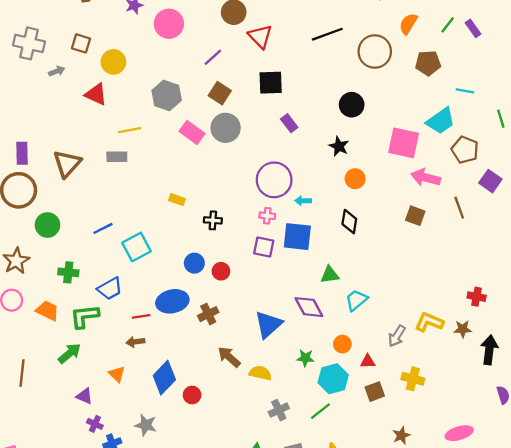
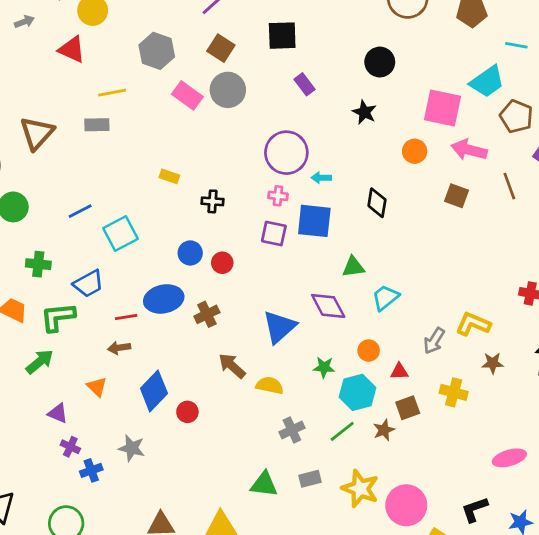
orange circle: (355, 179) -> (415, 151), moved
brown star: (463, 329) -> (493, 363), moved
brown star: (401, 435) -> (384, 430), moved

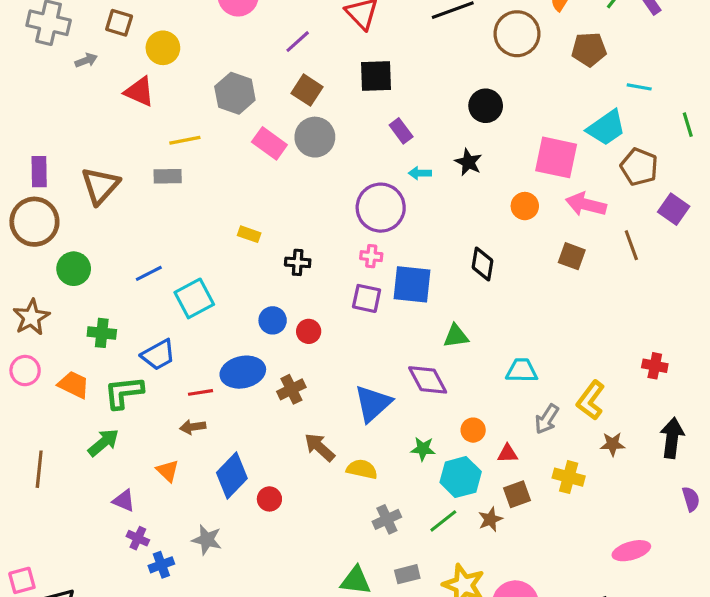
cyan arrow: (321, 178) -> (420, 173), moved
cyan trapezoid: (385, 298) -> (522, 371), moved, turned 40
yellow L-shape: (473, 324) -> (591, 400), turned -76

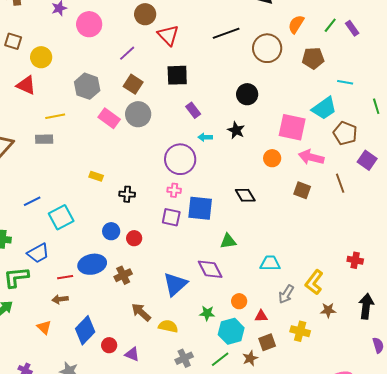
black diamond: (483, 264) -> (245, 195), turned -40
purple triangle: (124, 501) -> (132, 354), moved

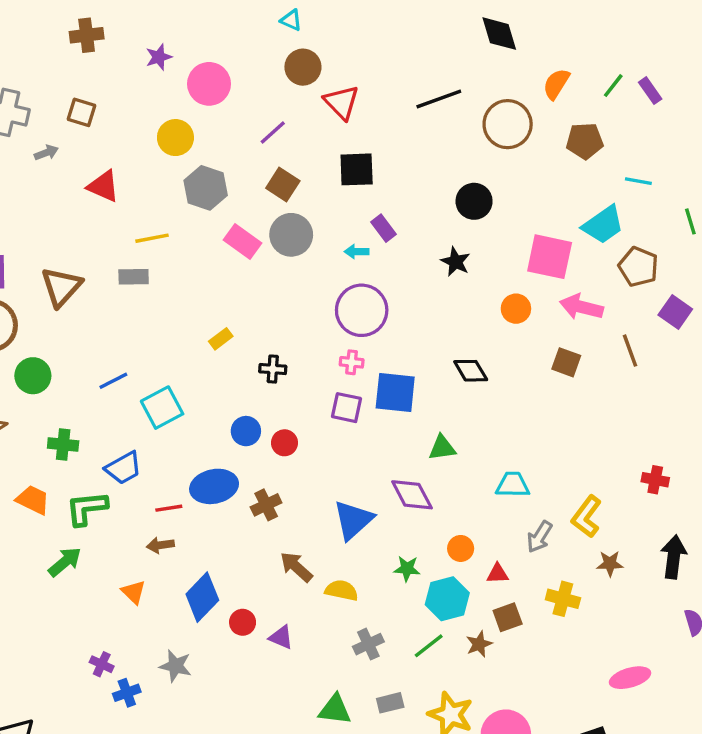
yellow circle: (41, 57) -> (175, 138), moved
cyan arrow: (205, 137) -> (357, 252), moved
yellow rectangle: (96, 176) -> (221, 339), turned -56

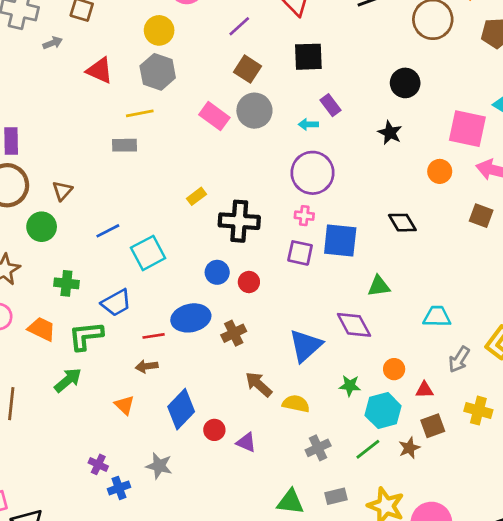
gray hexagon: (206, 188) -> (158, 72), moved
brown triangle: (61, 287) -> (62, 191), moved, size x0.6
black cross: (273, 369) -> (239, 221), size x1.8

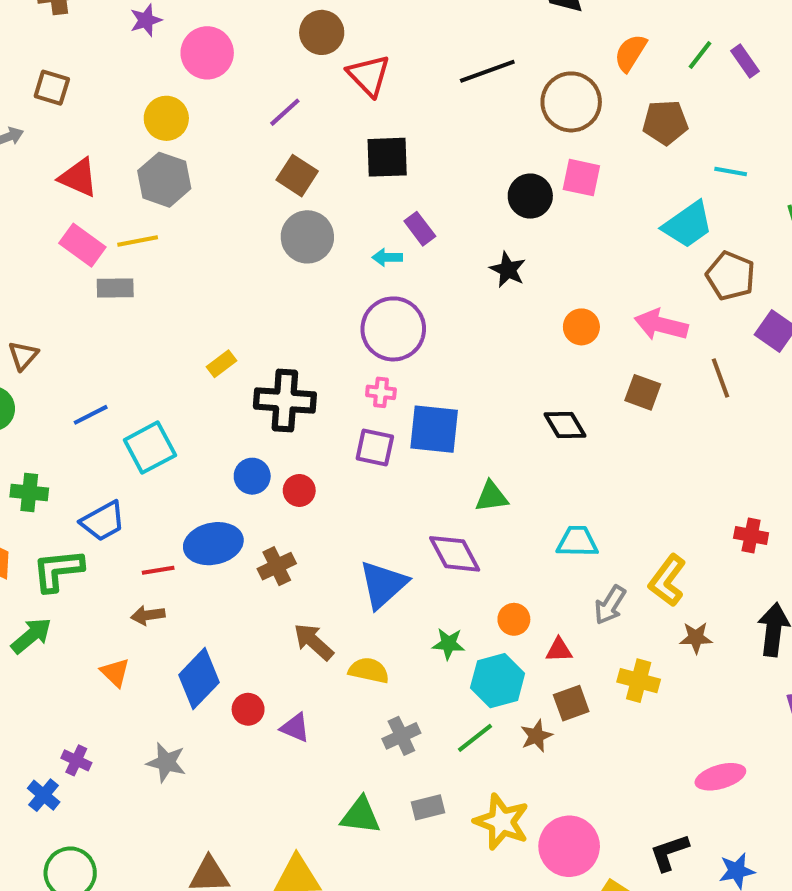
pink rectangle: (214, 116) -> (82, 245), moved
pink square: (467, 129) -> (581, 178), moved, size x0.7
black diamond: (402, 223) -> (565, 425), moved
blue cross: (119, 488) -> (44, 795), moved, turned -30

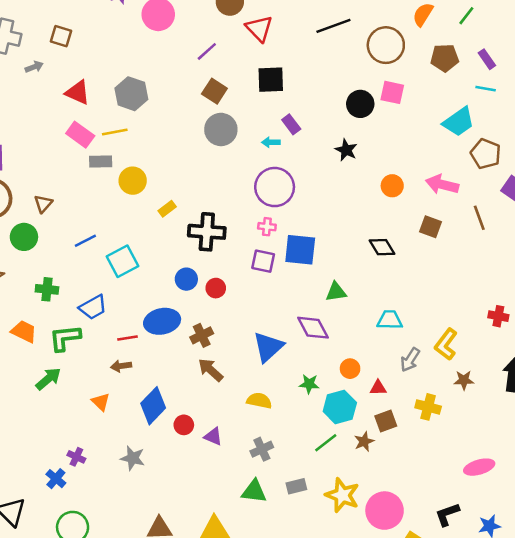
purple rectangle: (745, 61) -> (487, 59), moved
yellow circle: (166, 118) -> (133, 181), moved
brown arrow: (314, 642) -> (211, 370), moved
gray cross: (401, 736) -> (262, 449), moved

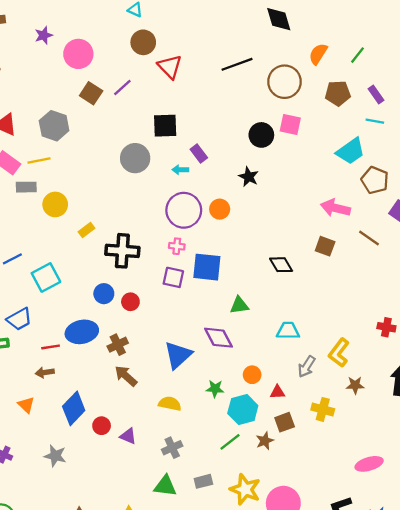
black square: (271, 80) -> (165, 126), moved
brown square: (214, 91) -> (91, 93), moved
orange circle: (392, 186) -> (220, 209), moved
brown line: (479, 218) -> (369, 238), turned -35

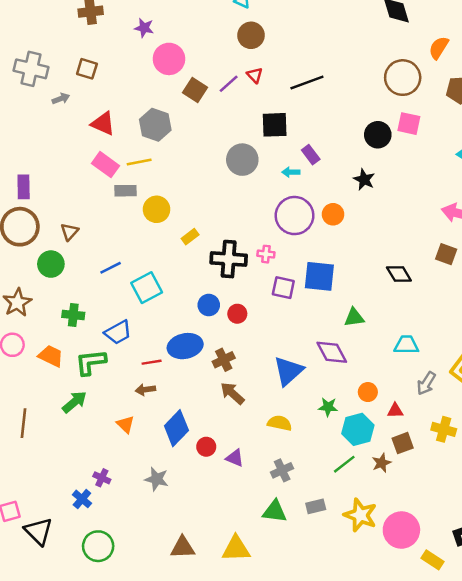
purple star: (44, 35) -> (144, 28), turned 30
pink circle: (78, 54) -> (169, 59), moved
black line: (237, 64) -> (307, 83), moved
red triangle: (170, 67) -> (255, 75), moved, size x0.6
pink cross: (177, 246) -> (266, 254), moved

